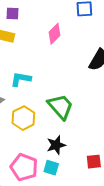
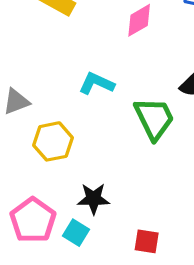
cyan L-shape: (21, 79) -> (96, 83), moved
green trapezoid: (60, 106) -> (154, 118), moved

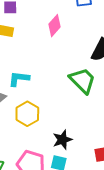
cyan L-shape: (96, 83) -> (19, 79), moved

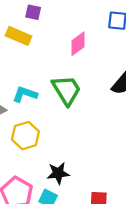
green trapezoid: (83, 81) -> (66, 90), moved

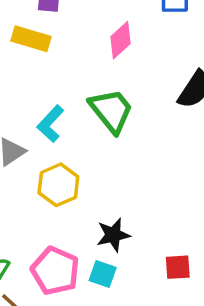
cyan L-shape: (25, 94) -> (51, 124), turned -60

